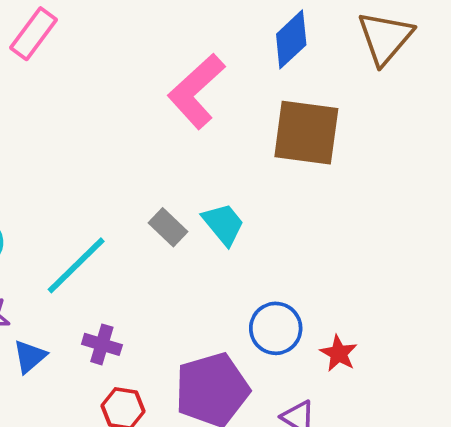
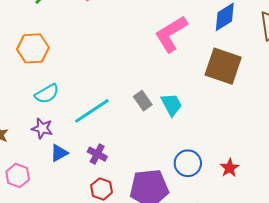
red star: (339, 353) -> (230, 168), moved

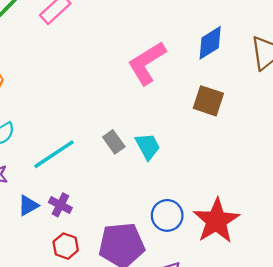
brown square: (223, 66) -> (208, 101), size x0.7
blue triangle: (59, 153) -> (28, 205), moved
red star: (230, 168) -> (216, 221), size x2.0

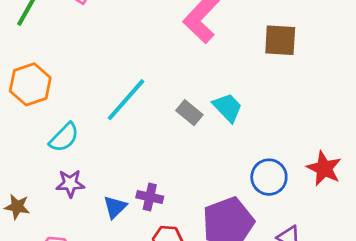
cyan line: (54, 154) -> (126, 100), moved
red star: (216, 221) -> (324, 168), size x0.7

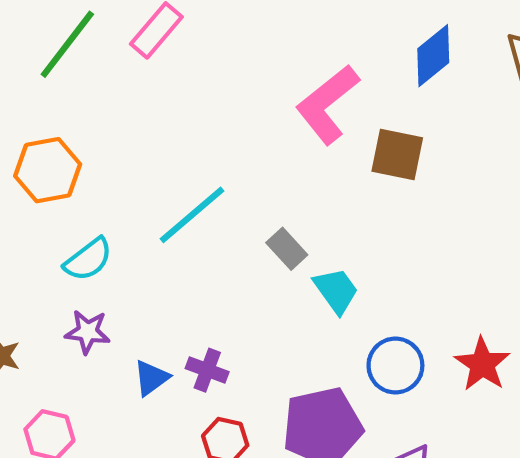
brown square: (280, 40) -> (397, 155), moved
cyan trapezoid: (228, 108) -> (336, 291), moved

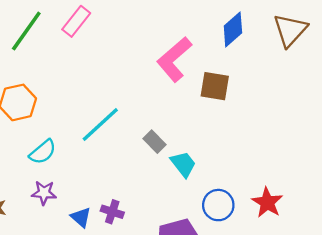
blue triangle: (151, 378) -> (81, 217), turned -40

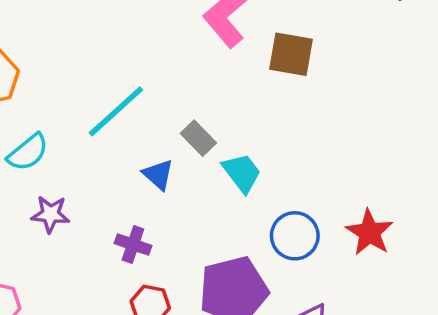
purple star: (44, 193) -> (50, 214), moved
blue triangle: (81, 217) -> (158, 175), moved

